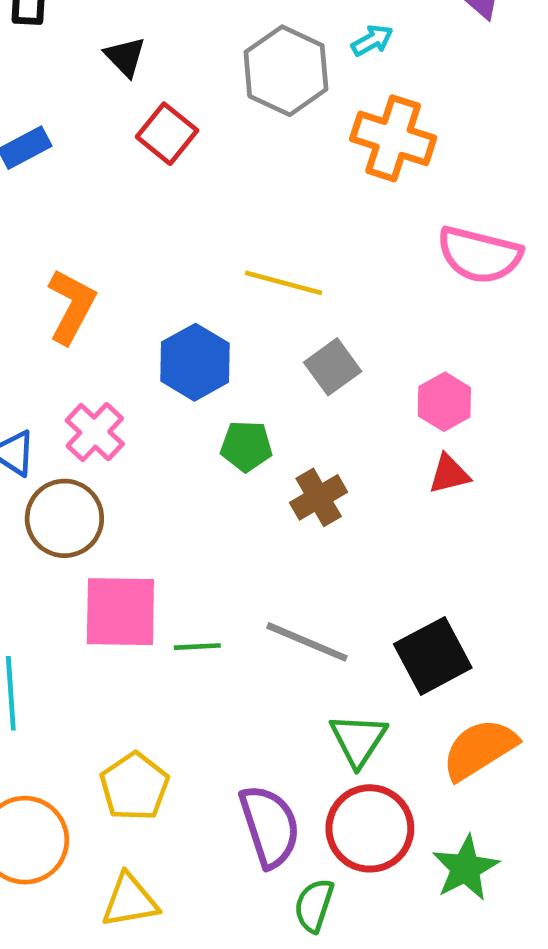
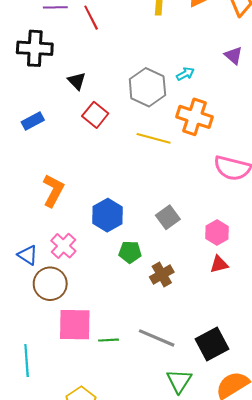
yellow line: (284, 283) -> (154, 138), moved

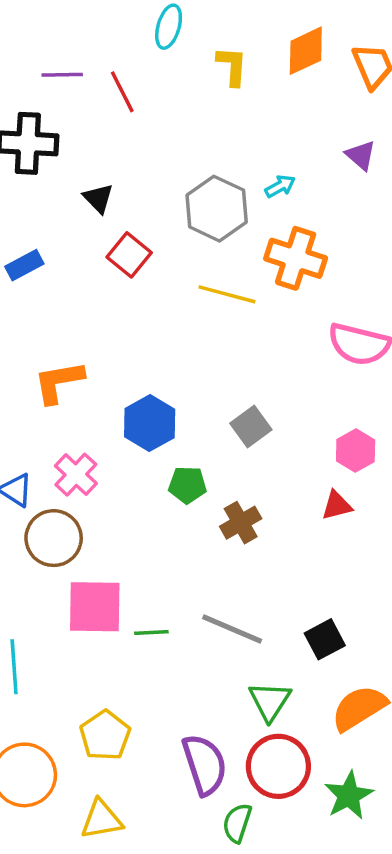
orange L-shape: (53, 191) -> (59, 382), turned -128
pink hexagon: (217, 233) -> (356, 451), moved
black square: (212, 344) -> (325, 639), size x0.7

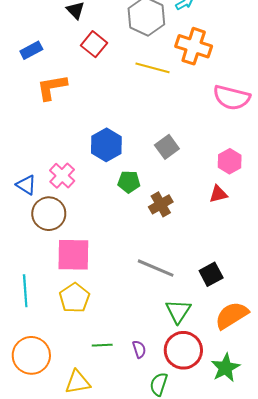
orange L-shape: (59, 382) -> (52, 87), moved
green line: (151, 632) -> (102, 345), moved
yellow pentagon: (105, 735) -> (74, 298), moved
purple semicircle: (205, 765) -> (139, 349), size x0.5

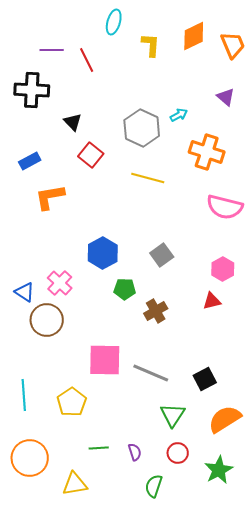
orange cross: (194, 46) -> (207, 152), moved
pink square: (73, 255) -> (105, 360), moved
red circle: (183, 350) -> (178, 453), size x0.6

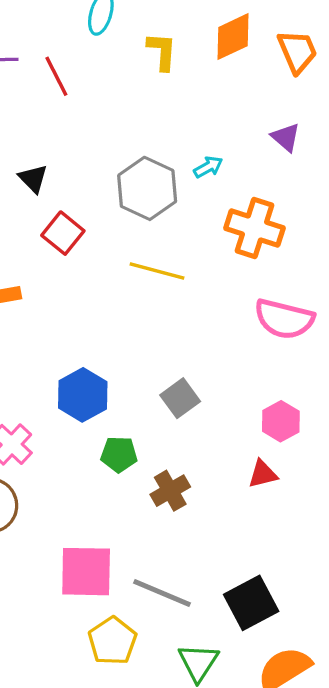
black square: (205, 379) -> (251, 603), size x1.4
yellow pentagon: (72, 402) -> (112, 641), moved

